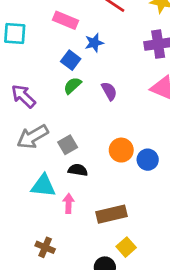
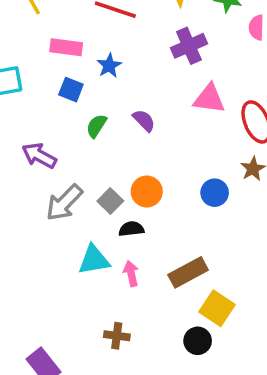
blue square: (71, 60) -> (71, 90), moved
orange circle: (121, 150) -> (147, 191), moved
yellow square: (126, 247) -> (217, 308), size x1.4

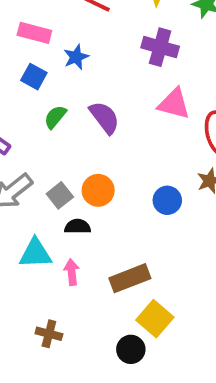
purple cross: (189, 46) -> (160, 47), turned 32
purple semicircle: (144, 120) -> (104, 117), size x1.4

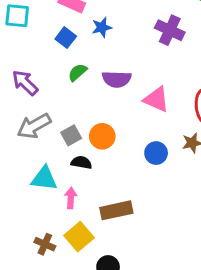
pink triangle: (174, 104) -> (156, 99), moved
purple semicircle: (104, 117) -> (117, 79), turned 120
yellow square: (155, 319) -> (79, 237), moved

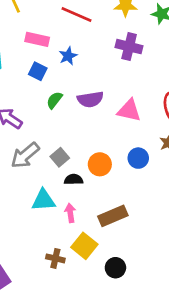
orange circle: (102, 136) -> (100, 164), moved

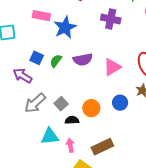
blue star: (68, 56) -> (65, 27), size x1.6
blue square: (38, 71) -> (37, 58), moved
pink triangle: (129, 110) -> (112, 67), turned -42

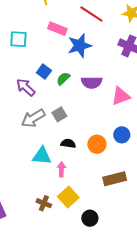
gray square: (61, 104) -> (59, 114), moved
orange circle: (91, 108) -> (97, 144), moved
brown rectangle: (102, 147) -> (115, 179), moved

